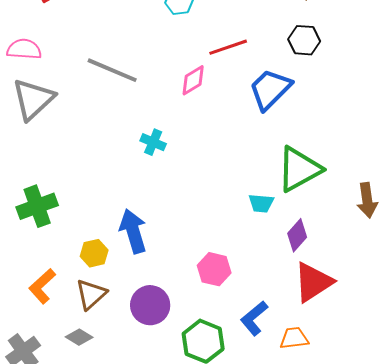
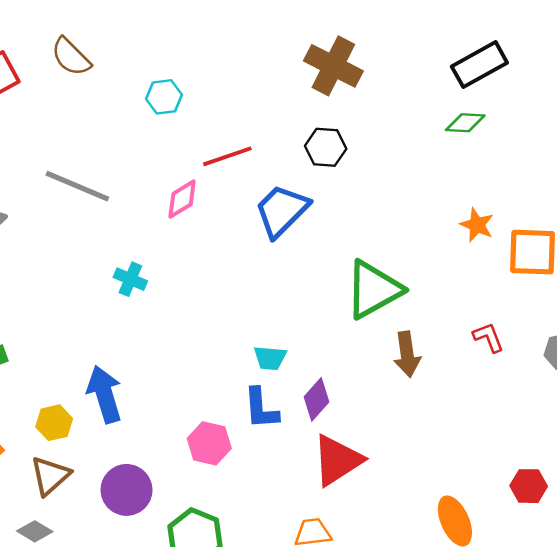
green triangle: (299, 169) -> (373, 290), moved
blue L-shape: (254, 318) -> (261, 408), moved, turned -54

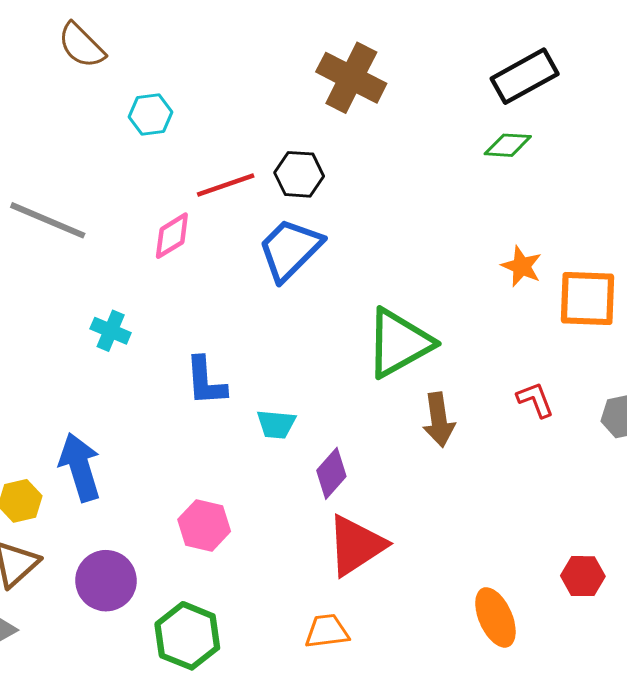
brown semicircle: (71, 57) -> (81, 45), moved
black hexagon: (326, 147) -> (299, 174), moved
blue L-shape: (261, 408) -> (206, 381), moved

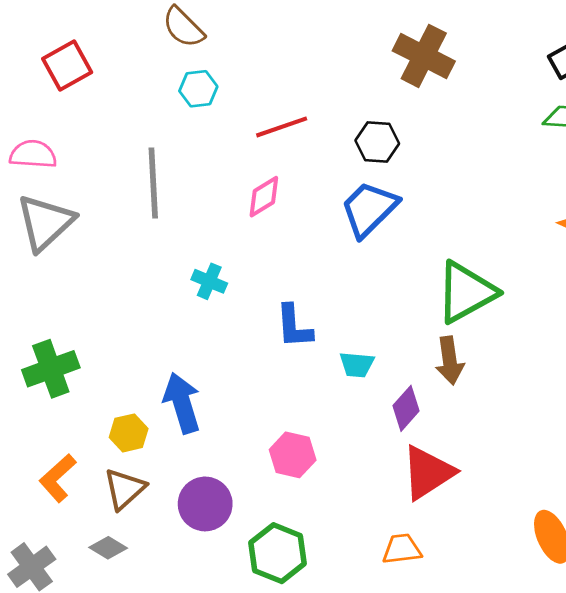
cyan hexagon: (150, 115) -> (198, 89), moved
red line: (226, 185) -> (282, 127), moved
gray line: (48, 220) -> (153, 183), turned 64
brown arrow: (439, 420) -> (450, 361), moved

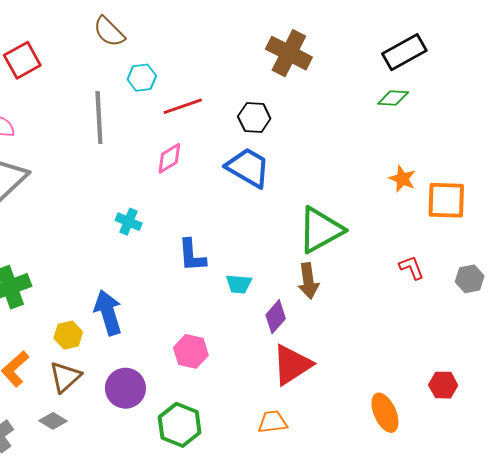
cyan hexagon: (198, 89) -> (142, 78), moved
gray line: (153, 183) -> (99, 117), moved
blue trapezoid: (369, 209) -> (248, 168), turned 75

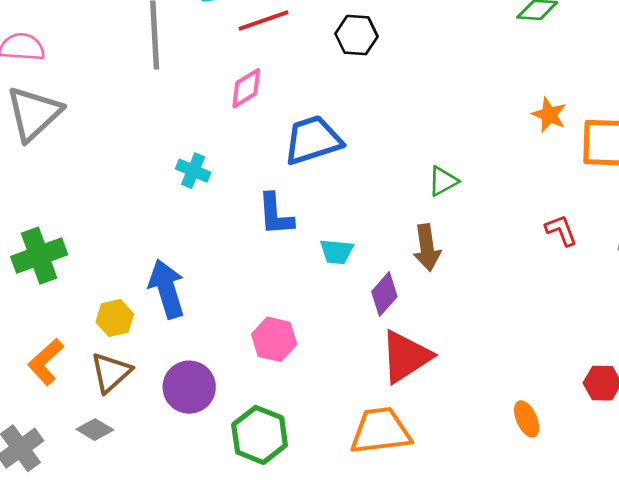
blue trapezoid: (248, 168) -> (313, 140), moved, turned -48
green triangle: (321, 230) -> (443, 181), size x0.5
orange ellipse: (385, 413) -> (527, 419), size x0.7
orange trapezoid: (273, 422) -> (380, 431), size x1.6

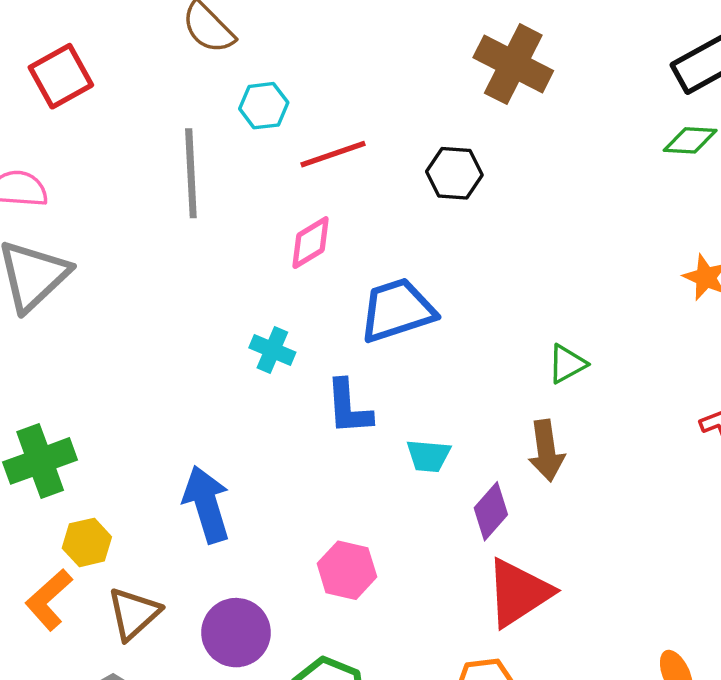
cyan cross: (193, 171) -> (272, 350), moved
yellow hexagon: (115, 318) -> (87, 542), moved

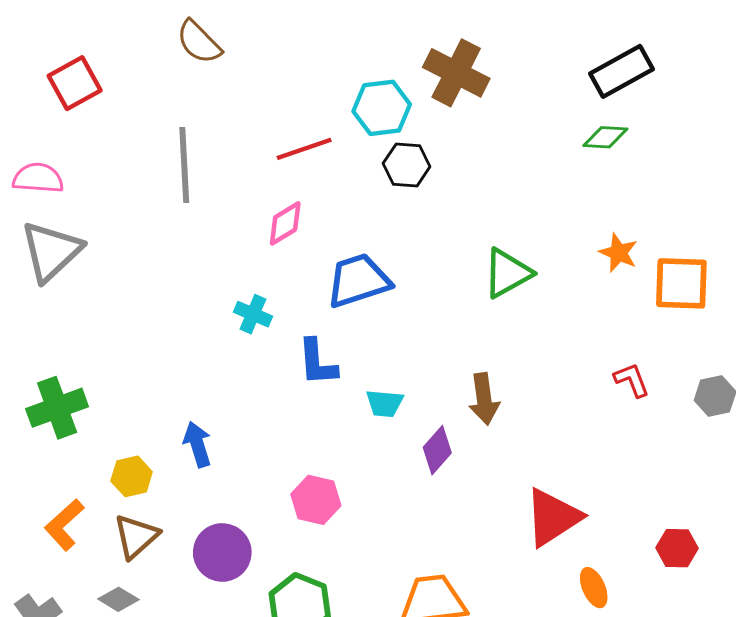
cyan hexagon: (264, 106) -> (382, 108), moved, size x1.4
green triangle: (567, 364) -> (507, 273), moved, size x1.5
blue arrow: (207, 504) -> (197, 444), size x0.7
yellow hexagon: (87, 542) -> (132, 476), moved
red triangle: (519, 593) -> (553, 517), moved

